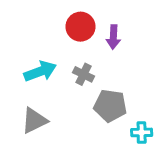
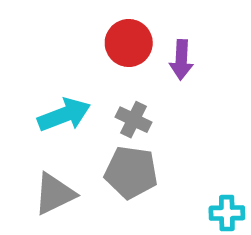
gray pentagon: (110, 106) -> (131, 172), moved

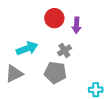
gray cross: (133, 120) -> (64, 50), moved, turned 32
gray triangle: (54, 194) -> (14, 74), moved

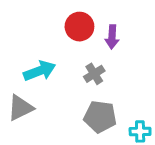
gray pentagon: (55, 73) -> (100, 117), moved

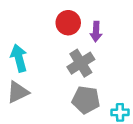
cyan arrow: (40, 71) -> (19, 58), moved, turned -84
gray cross: (94, 74) -> (81, 63), size x1.5

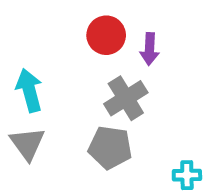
gray triangle: (18, 92) -> (27, 144), turned -40
gray pentagon: (86, 100) -> (110, 148), moved

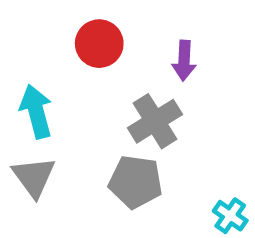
red circle: (106, 35) -> (99, 44), moved
cyan cross: (187, 175) -> (230, 216), turned 36

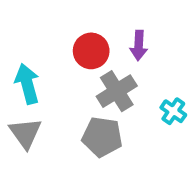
red circle: (99, 44) -> (91, 51), moved
cyan cross: (230, 216) -> (173, 111), moved

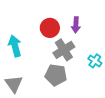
gray triangle: (25, 133) -> (14, 84), moved

